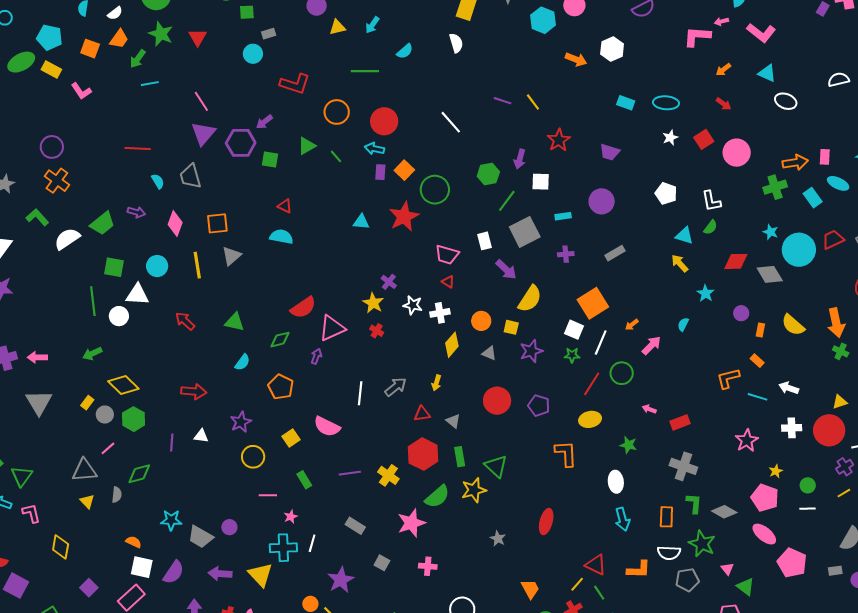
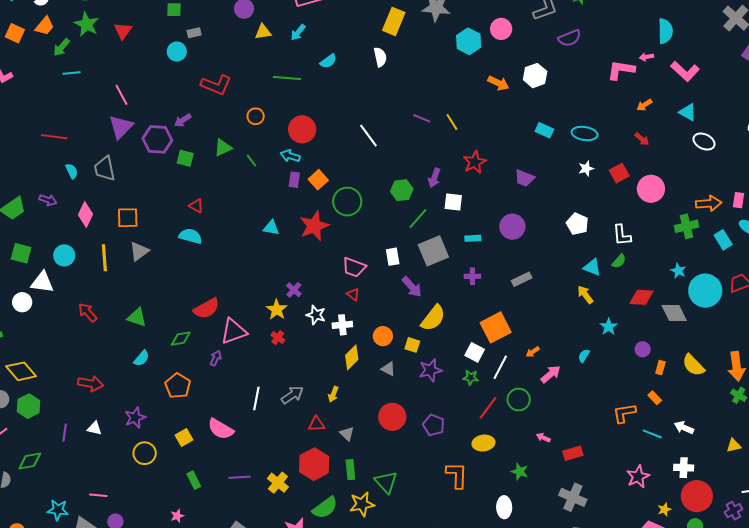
orange circle: (337, 112) -> (256, 116), size x0.7
red circle: (829, 430) -> (697, 496), moved
pink line: (268, 495) -> (98, 495), moved

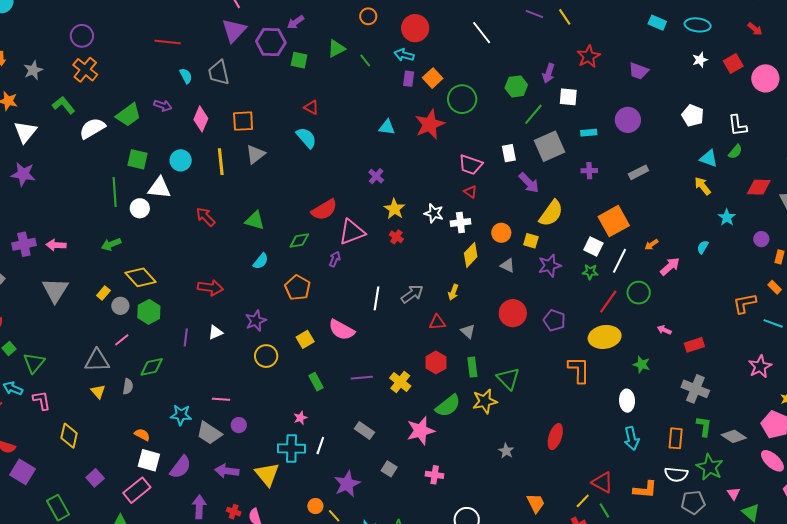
cyan semicircle: (191, 236) -> (306, 138), turned 35
purple cross: (294, 290) -> (376, 176), moved
white triangle: (94, 428) -> (215, 332), turned -35
yellow ellipse: (483, 443) -> (605, 337), size x1.4
red hexagon: (314, 464) -> (436, 362), size x0.7

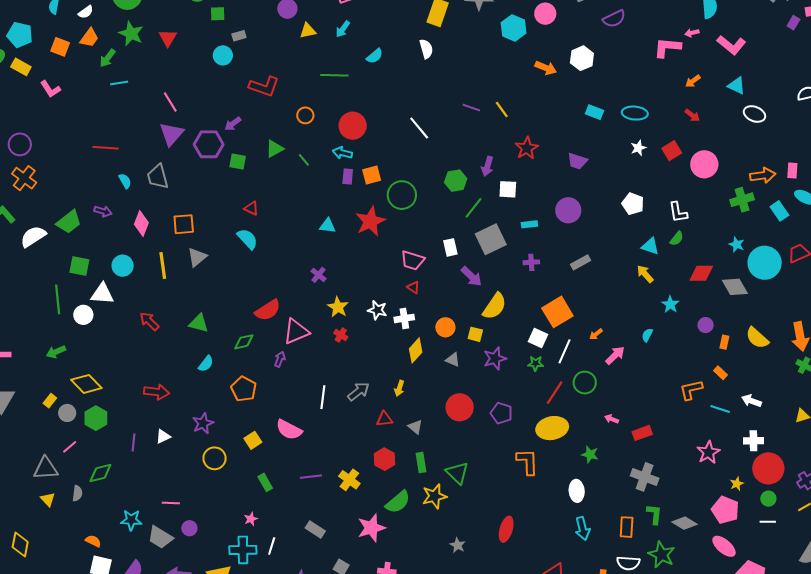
orange square: (433, 78) -> (372, 175), turned 30

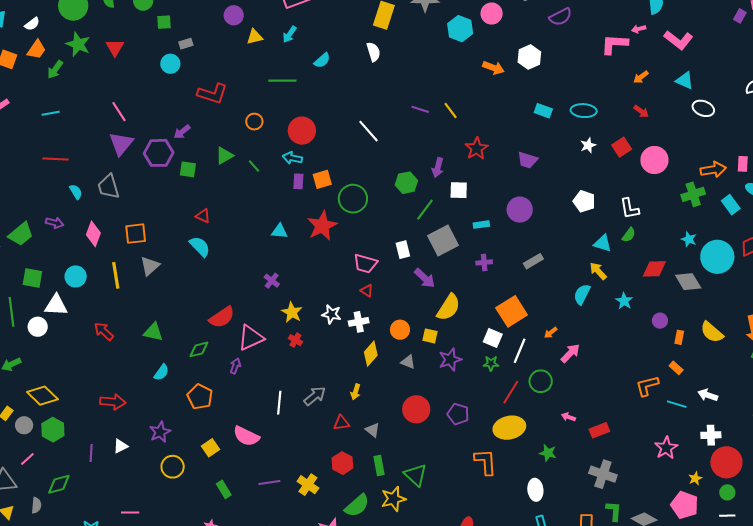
cyan line: (119, 83) -> (51, 113), moved
cyan semicircle: (647, 335) -> (582, 294), moved, size x1.5

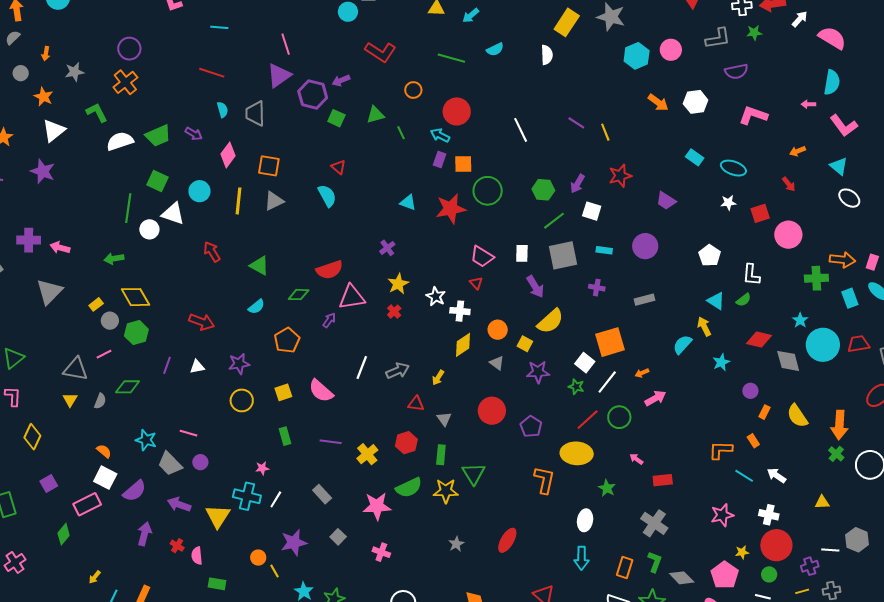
pink L-shape: (614, 44) -> (753, 115), moved

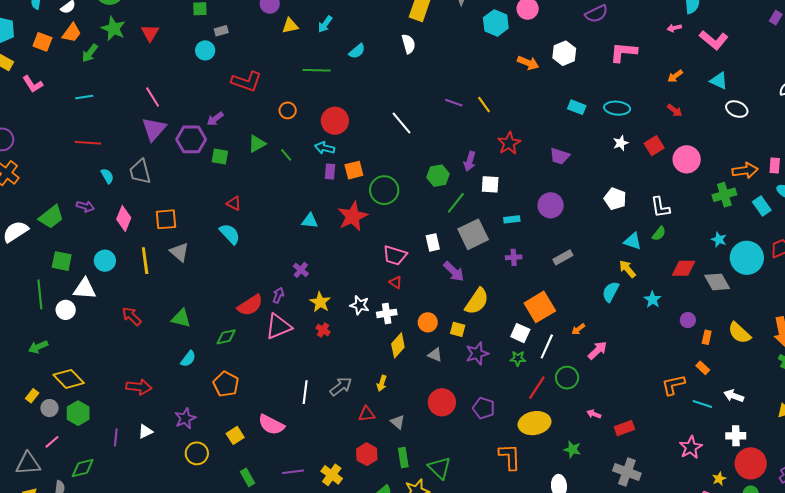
gray triangle: (274, 201) -> (179, 252), turned -40
purple arrow: (329, 320) -> (278, 295), moved

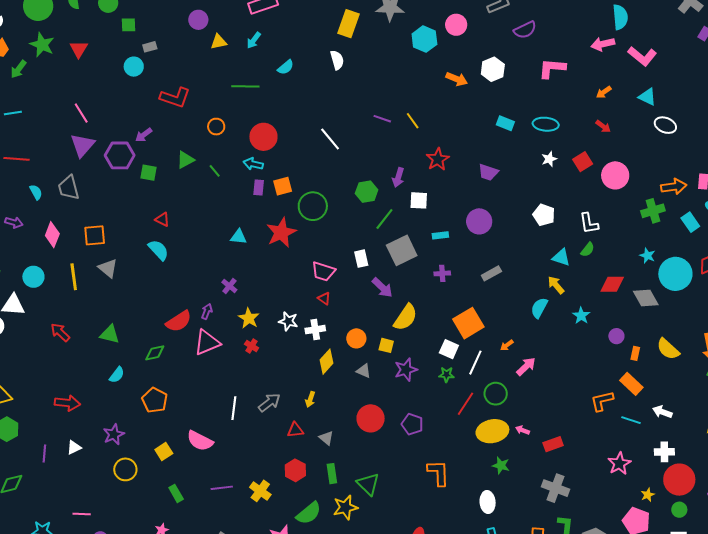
pink arrow: (674, 28) -> (603, 44), size x1.6
orange rectangle: (703, 368) -> (631, 384), size x1.6
yellow ellipse: (534, 423) -> (492, 431), moved

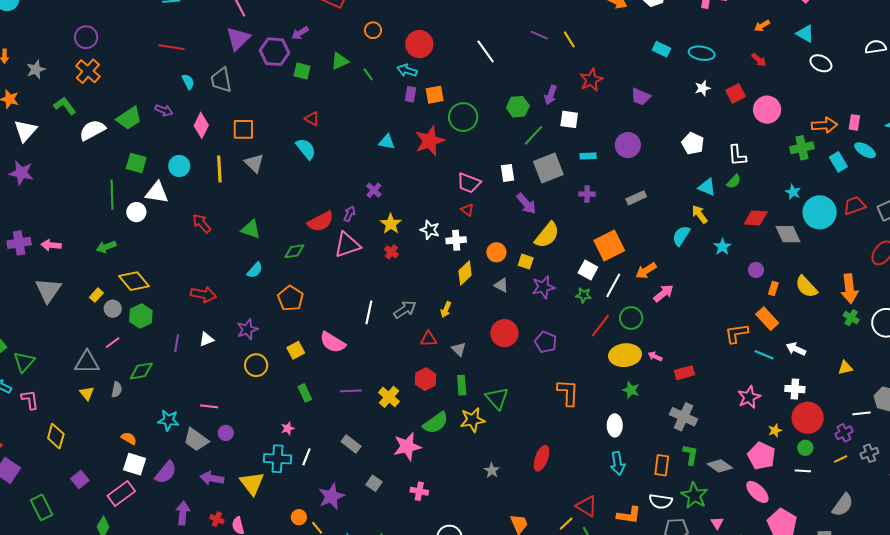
orange arrow: (507, 345) -> (646, 271), size x1.5

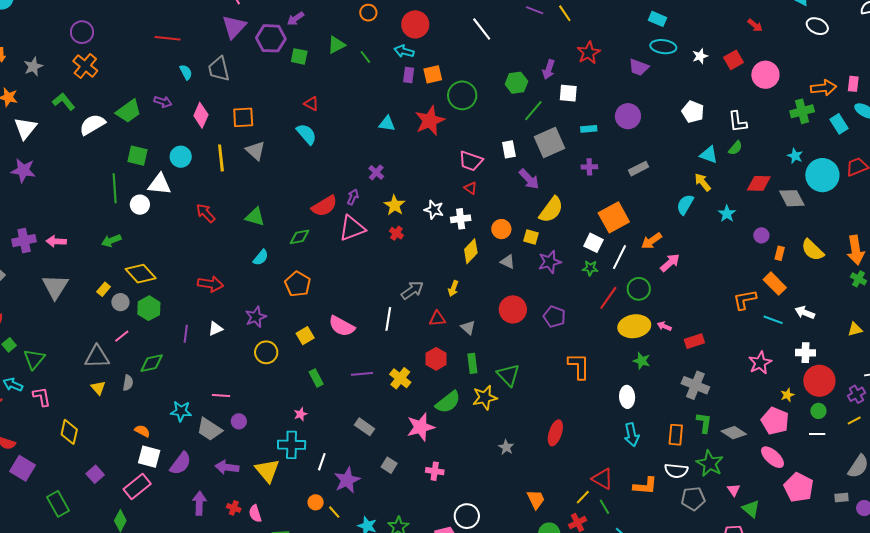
cyan ellipse: (702, 53) -> (663, 47), moved
white line: (369, 312) -> (388, 319), moved
white line: (306, 457) -> (322, 462), moved

